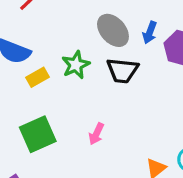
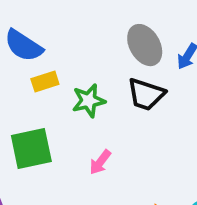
green star: (76, 65) -> (89, 101), moved

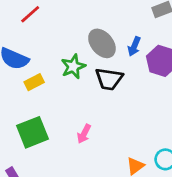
green star: (89, 101) -> (73, 67), moved

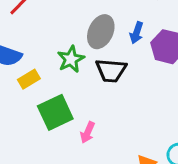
gray ellipse: (102, 43) -> (101, 32), turned 68
green square: (33, 132) -> (55, 112), moved

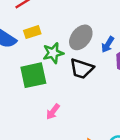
yellow rectangle: (29, 79) -> (32, 32), moved
green square: (55, 112) -> (33, 75), moved

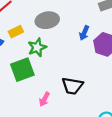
gray ellipse: (81, 37) -> (47, 20), moved, turned 50
black trapezoid: (82, 69) -> (72, 86), moved

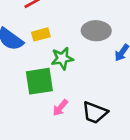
gray ellipse: (47, 20) -> (96, 31), moved
pink arrow: (44, 99) -> (60, 108), moved

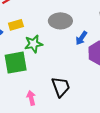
pink arrow: (60, 108) -> (31, 98), moved, turned 128
black trapezoid: (95, 113) -> (61, 87), turned -130

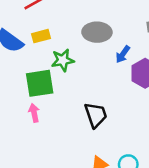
pink arrow: (31, 98) -> (34, 113), moved

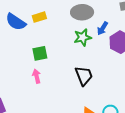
green star: (63, 60) -> (83, 37), moved
green square: (40, 83) -> (40, 53), size x0.7

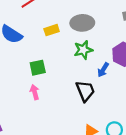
yellow rectangle: (39, 17) -> (52, 30), moved
blue arrow: (103, 28) -> (103, 70), moved

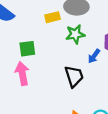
yellow rectangle: (52, 30) -> (52, 17), moved
pink arrow: (35, 92) -> (22, 73), size x1.5

